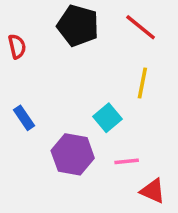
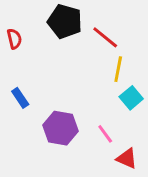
red line: (141, 27) -> (105, 37), moved
cyan square: (108, 118) -> (131, 98), moved
pink line: (127, 161) -> (105, 134), turned 60

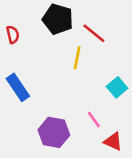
yellow line: (118, 69) -> (77, 58), moved
blue rectangle: (20, 98) -> (18, 87), size x1.5
purple hexagon: (61, 128) -> (54, 132), moved

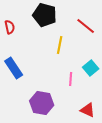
red line: (94, 33) -> (86, 26), moved
pink line: (94, 120) -> (71, 79), moved, turned 40

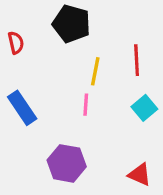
red line: (86, 26) -> (137, 60), moved, turned 48
pink line: (71, 79) -> (86, 105), moved

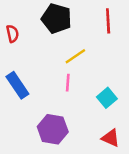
red line: (137, 60) -> (108, 21), moved
yellow line: (95, 71) -> (75, 56), turned 45
cyan square: (144, 108) -> (107, 98), moved

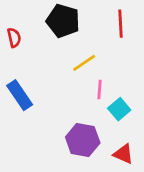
pink line: (68, 83) -> (100, 90), moved
purple hexagon: (53, 129) -> (83, 140), moved

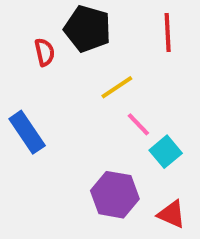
red semicircle: (14, 38) -> (45, 52), moved
pink line: (100, 90) -> (138, 124), turned -48

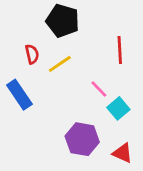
red line: (168, 33) -> (120, 50), moved
red semicircle: (45, 52) -> (32, 54), moved
yellow line: (117, 87) -> (60, 64), moved

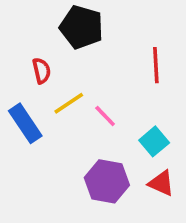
yellow line: (60, 64) -> (69, 103), moved
pink line: (99, 89) -> (105, 116), moved
red triangle: (123, 153) -> (161, 183), moved

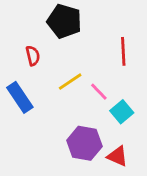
yellow line: (69, 103) -> (70, 82), moved
pink line: (105, 116) -> (99, 92), moved
red triangle: (161, 183) -> (117, 156), moved

